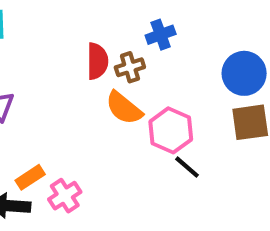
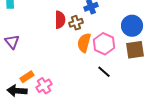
orange semicircle: (124, 108) -> (84, 43), moved, turned 66
pink hexagon: (171, 130) -> (104, 44), moved

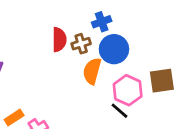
blue circle: (132, 26) -> (114, 49), moved
pink hexagon: (104, 44) -> (128, 90), moved

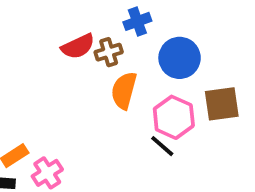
red semicircle: (59, 40) -> (78, 46), turned 65
blue circle: (114, 49) -> (180, 58), moved

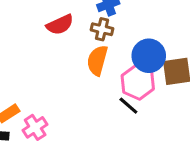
brown cross: (109, 52) -> (102, 29), moved, turned 30
blue circle: (180, 58) -> (149, 56), moved

